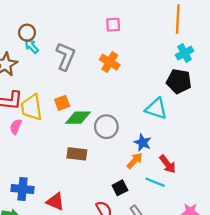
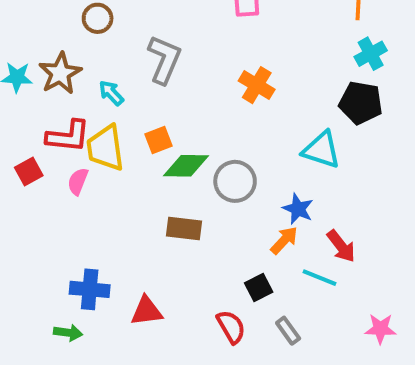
cyan arrow: (32, 46) -> (111, 93), moved
orange cross: (110, 62) -> (257, 85), moved
red triangle: (55, 201) -> (147, 311), turned -30

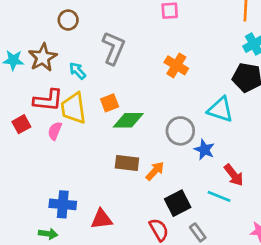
gray circle: (235, 181) -> (180, 131), moved
orange arrow: (284, 240) -> (155, 171), moved
black square: (259, 287) -> (178, 203), size x1.4

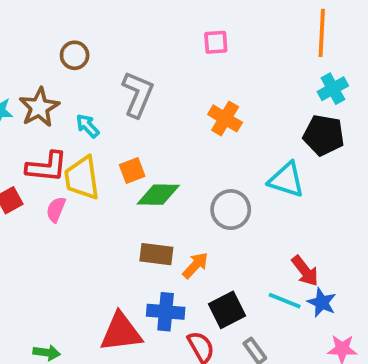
blue star: (204, 150) -> (322, 302), moved
blue cross: (63, 204) -> (166, 312), moved
red triangle: (102, 219) -> (121, 332), size x1.4

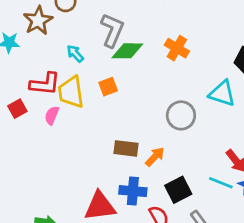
brown star: (39, 107) -> (38, 21), moved
green diamond: (158, 195) -> (127, 51), moved

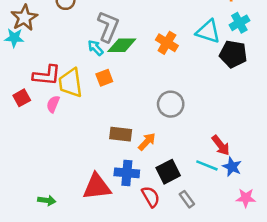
brown star: (38, 21) -> (24, 18), moved
cyan arrow: (75, 54) -> (96, 48), moved
cyan triangle: (222, 93) -> (208, 32), moved

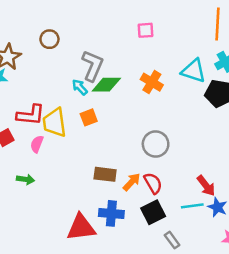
cyan line: (207, 165) -> (192, 206), turned -30
red semicircle: (151, 197) -> (153, 183), moved
green arrow: (47, 200) -> (25, 179), moved

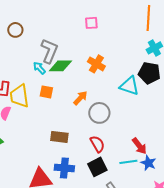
cyan triangle: (193, 71) -> (129, 86), moved
orange square: (89, 117) -> (46, 92), turned 32
orange arrow: (132, 182) -> (80, 98), moved

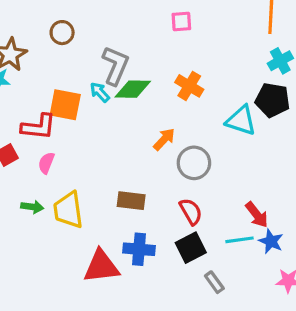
orange square: (46, 92) -> (65, 105), moved, size x1.5
yellow trapezoid: (19, 96) -> (68, 210), moved

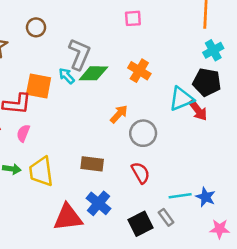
cyan triangle: (241, 120) -> (181, 99), turned -40
red arrow: (257, 215) -> (198, 110), moved
black square: (191, 248) -> (141, 224), moved
blue cross: (139, 249) -> (98, 203), turned 35
gray rectangle: (214, 282) -> (166, 217), moved

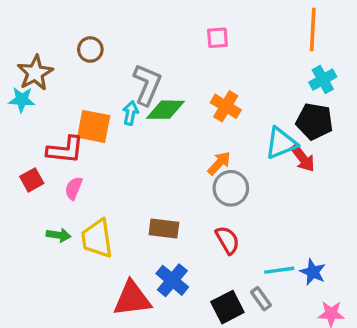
cyan arrow: (67, 76) -> (130, 113), turned 54
orange arrow: (119, 114) -> (219, 163), moved

